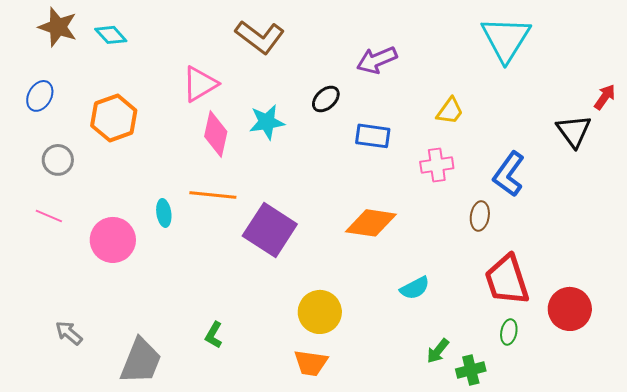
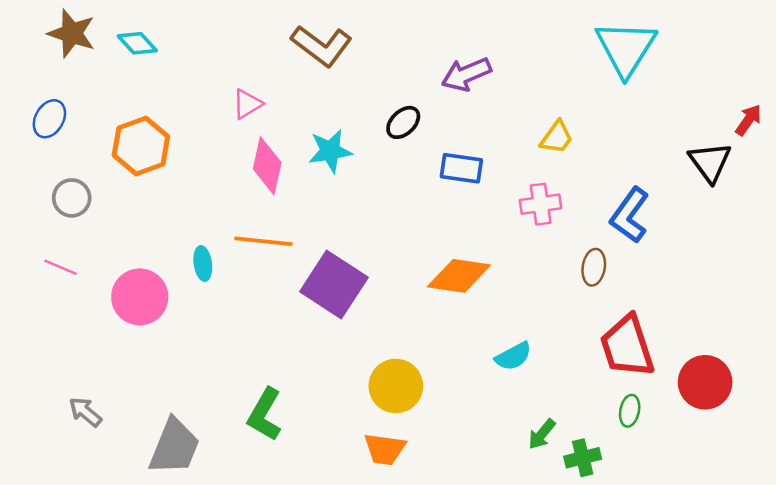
pink triangle: (200, 84) -> (247, 104), size x0.7
green L-shape: (214, 335) -> (265, 414), size x1.6

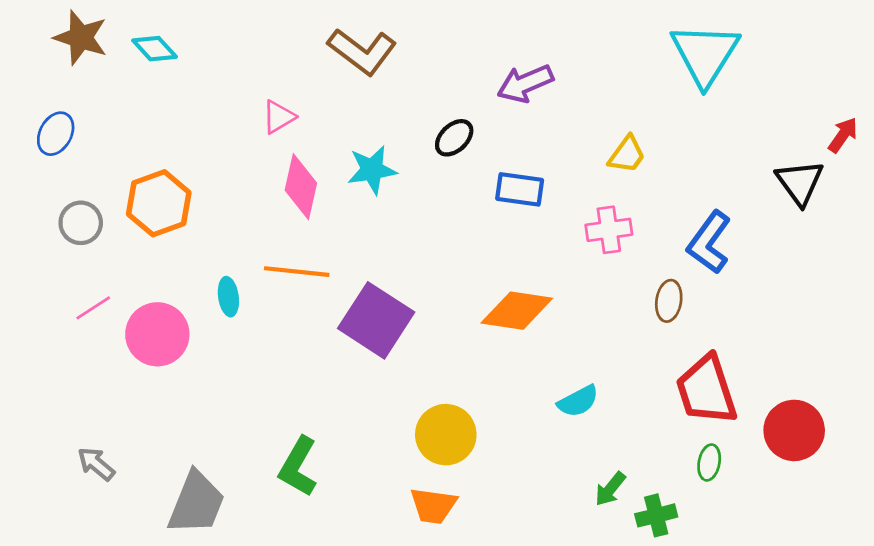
orange hexagon: (141, 146) -> (159, 203), moved
pink line: (61, 267) -> (93, 308), moved, turned -56

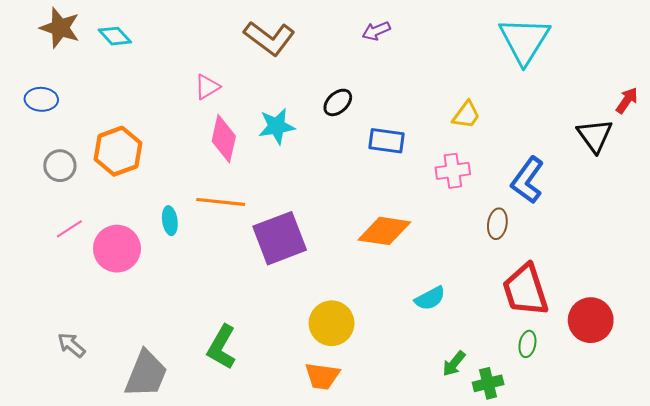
purple arrow: (525, 83) -> (376, 31), moved, size x0.7
blue ellipse: (56, 134) -> (41, 99), turned 64
purple square: (376, 320) -> (280, 238), turned 36

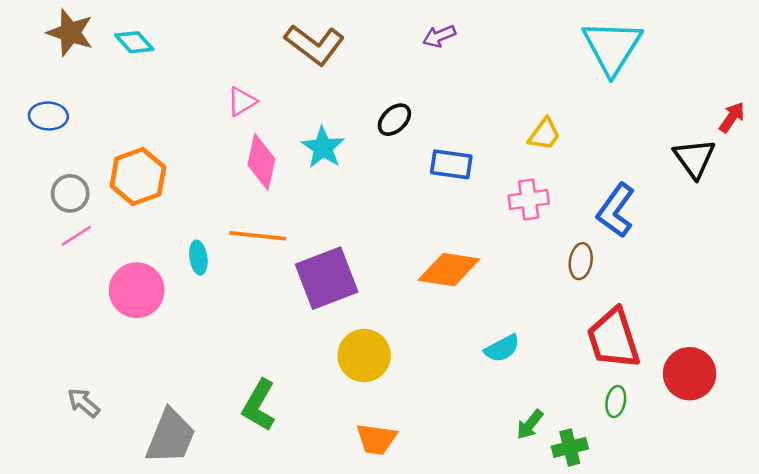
cyan star: (277, 126) -> (323, 147), turned -30
pink line: (69, 229) -> (76, 236), moved
yellow circle: (332, 323) -> (364, 356), moved

